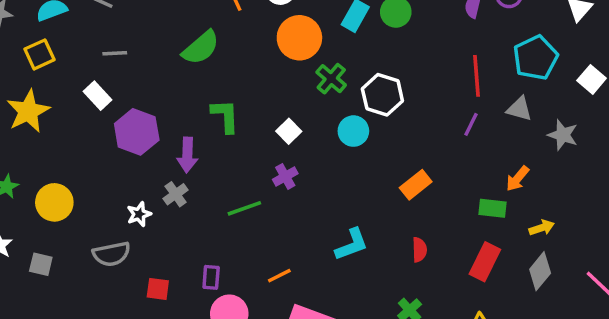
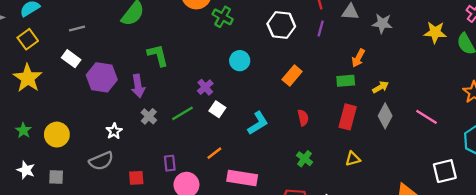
white hexagon: (382, 95) -> (281, 25), moved
white square: (289, 131) -> (217, 109), moved
cyan circle: (353, 131) -> (240, 61), moved
gray cross: (176, 194) -> (149, 116), moved

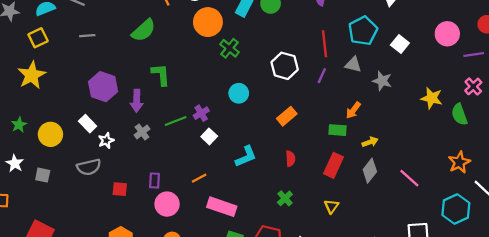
white rectangle: (71, 59) -> (88, 124), moved
green line: (183, 113) -> (176, 121), moved
yellow triangle: (353, 159) -> (331, 206), turned -49

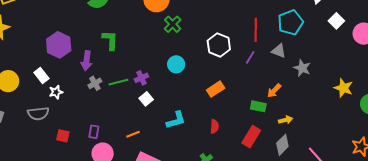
white square: (400, 44) -> (336, 21), moved
gray cross: (142, 132) -> (95, 83), moved

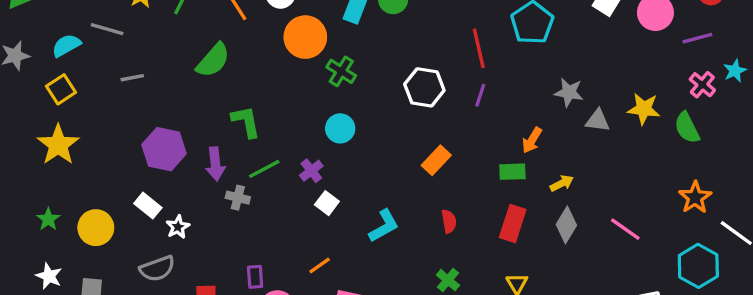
gray triangle: (279, 51) -> (598, 120), moved
cyan circle: (176, 64) -> (340, 128), moved
green line: (118, 82) -> (264, 169), moved
gray cross: (95, 83) -> (238, 198), turned -32

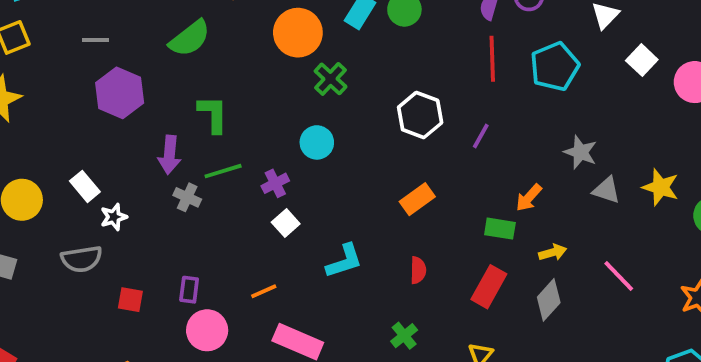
red line: (479, 48) -> (492, 59), moved
purple hexagon: (164, 149) -> (120, 93), moved
pink line: (625, 229) -> (619, 276), moved

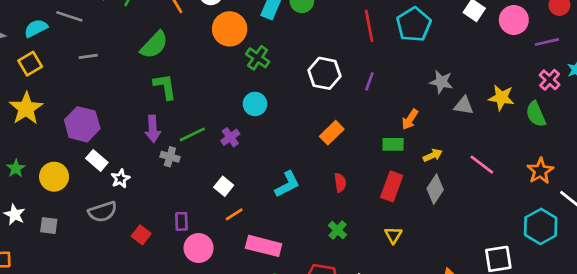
purple hexagon: (120, 93) -> (82, 124), moved
green L-shape: (213, 114) -> (165, 86), moved
white square: (286, 223) -> (224, 186), moved
red square: (130, 300) -> (141, 235), turned 36

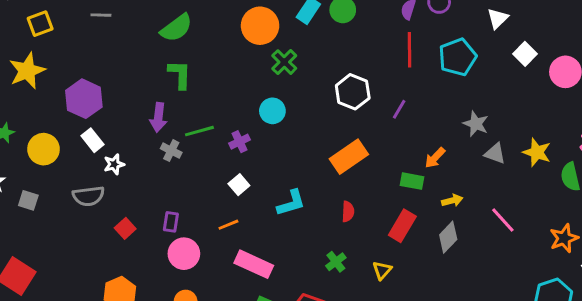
gray line: (88, 56) -> (101, 15), moved
orange rectangle: (332, 133) -> (349, 157), size x1.4
white square: (224, 186) -> (239, 185), moved
yellow triangle: (393, 235) -> (382, 270), moved

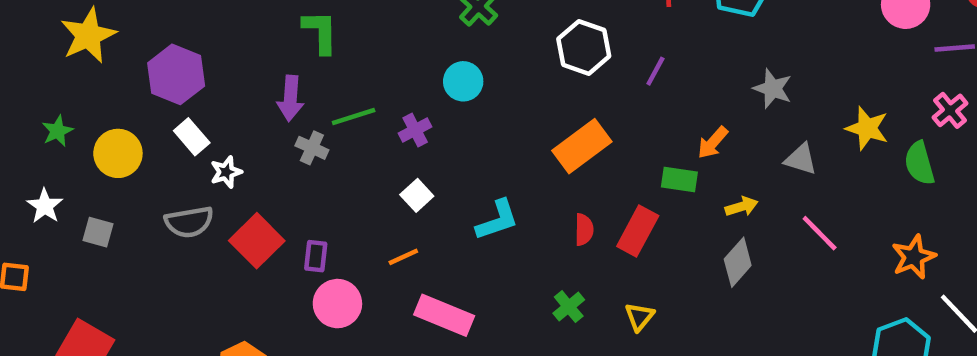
gray triangle: (495, 153) -> (801, 159), moved
red rectangle: (402, 226) -> (638, 231), moved
red square: (125, 228) -> (257, 241), moved, size x1.6

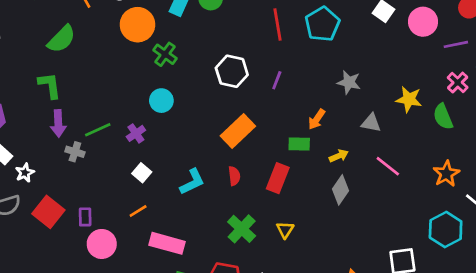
green L-shape: (320, 32) -> (50, 85), moved
red semicircle: (584, 230) -> (234, 176), moved
green cross: (569, 307) -> (242, 229), size x1.5

